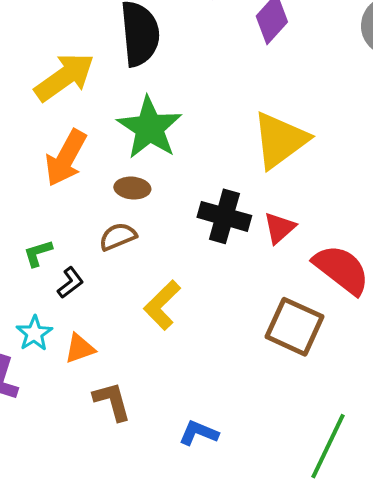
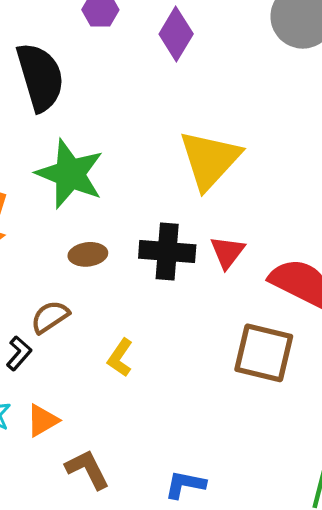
brown ellipse: (132, 188) -> (88, 254), moved
brown semicircle: (118, 237) -> (50, 317), moved
yellow L-shape: (162, 305) -> (120, 358), size x0.7

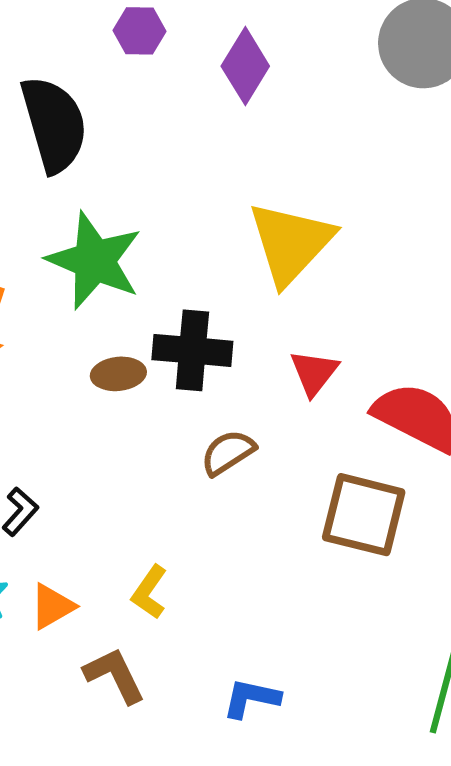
black cross: (167, 252) -> (192, 350), moved
brown semicircle: (50, 317) -> (228, 452), moved
yellow L-shape: (120, 358) -> (149, 592), moved

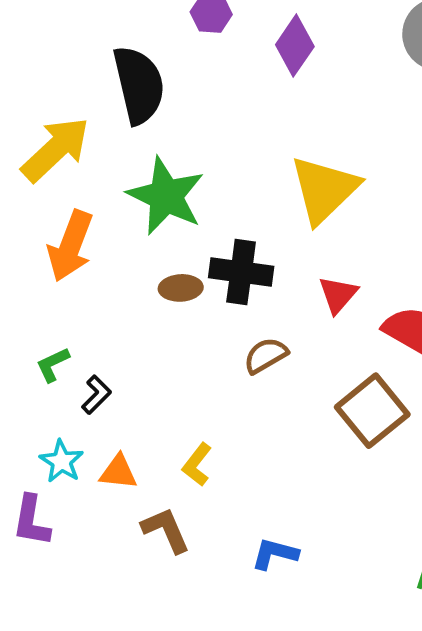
brown square: (364, 515) -> (372, 411), turned 34
orange triangle: (52, 606) -> (118, 472), turned 33

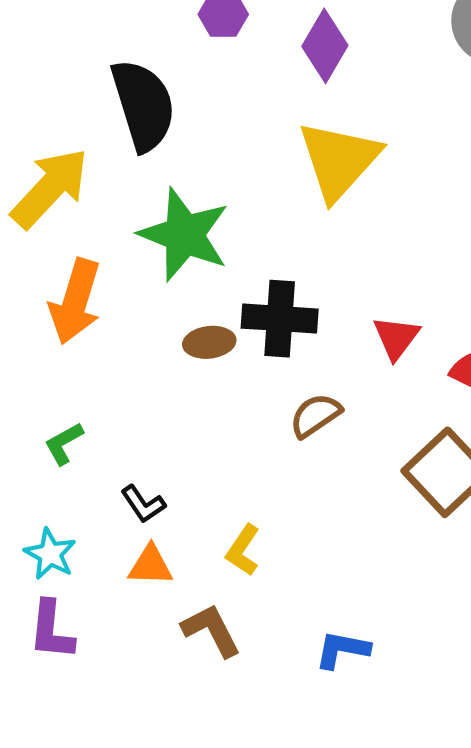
yellow triangle: (324, 189) -> (339, 160), moved
black L-shape: (96, 395) -> (143, 504), moved, turned 105
cyan star: (62, 461) -> (50, 554), moved

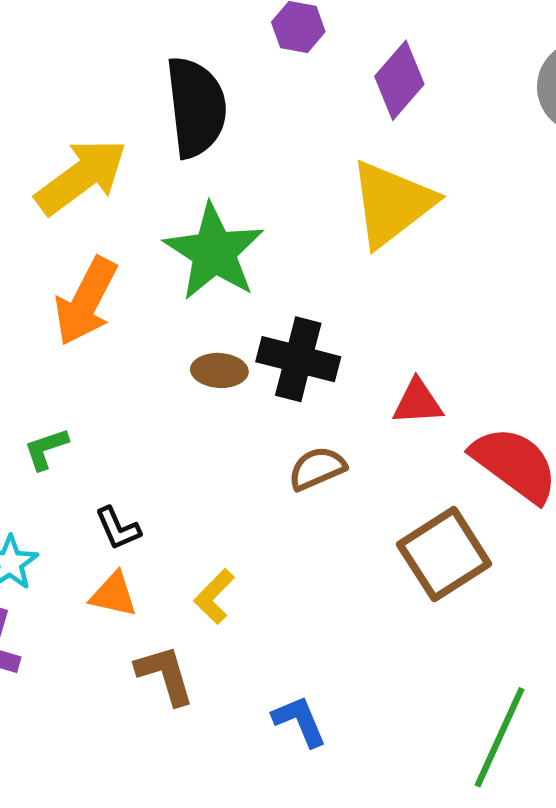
red triangle: (396, 338) -> (418, 402), turned 39
blue L-shape: (342, 650) -> (300, 721), turned 46

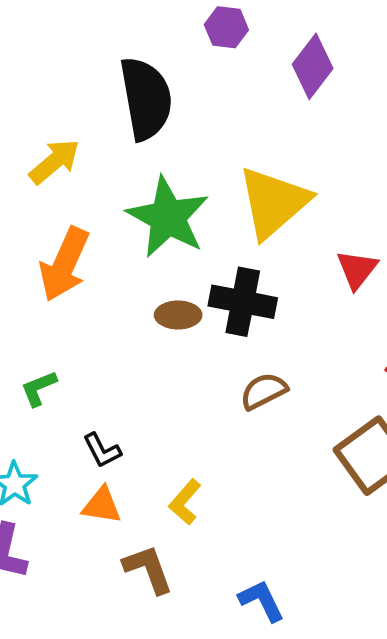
yellow arrow: (81, 176) -> (54, 161), size x0.7
yellow triangle: (392, 204) -> (274, 202), moved
red triangle: (418, 402) -> (357, 269), moved, turned -45

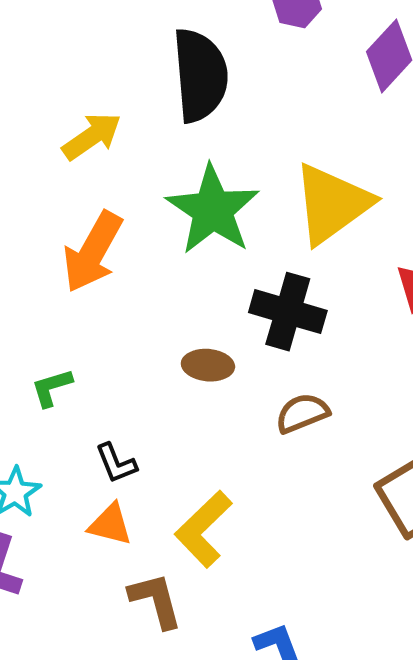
brown ellipse: (178, 315) -> (208, 365), moved
yellow L-shape: (185, 502) -> (203, 529), size x1.5

